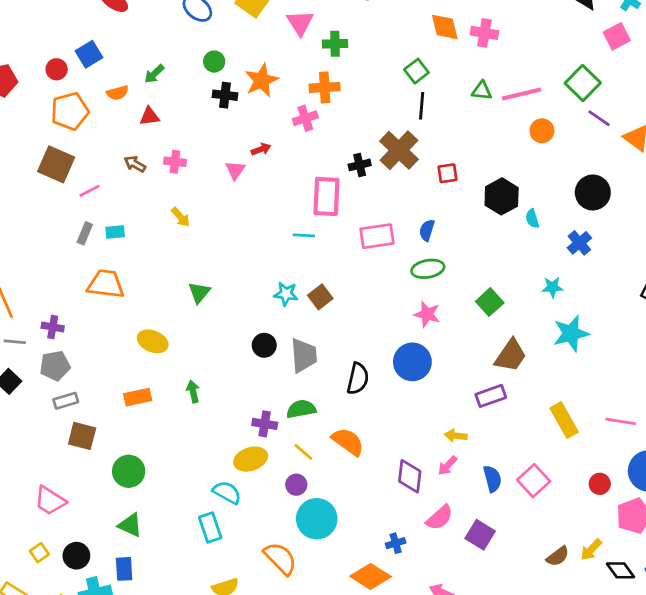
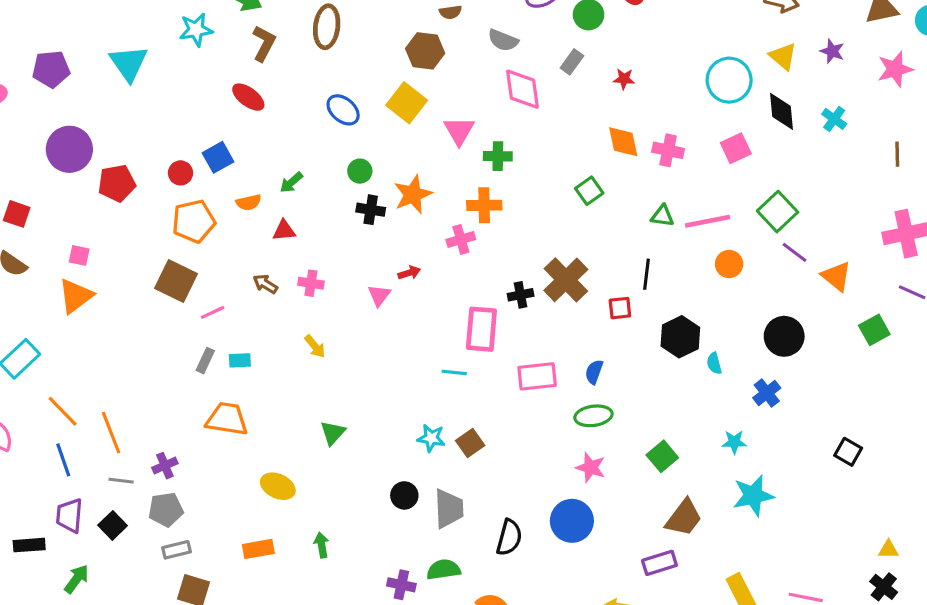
pink square: (617, 36) -> (736, 148), moved
black line: (422, 106) -> (646, 274), moved
purple cross: (53, 327) -> (165, 466), turned -35

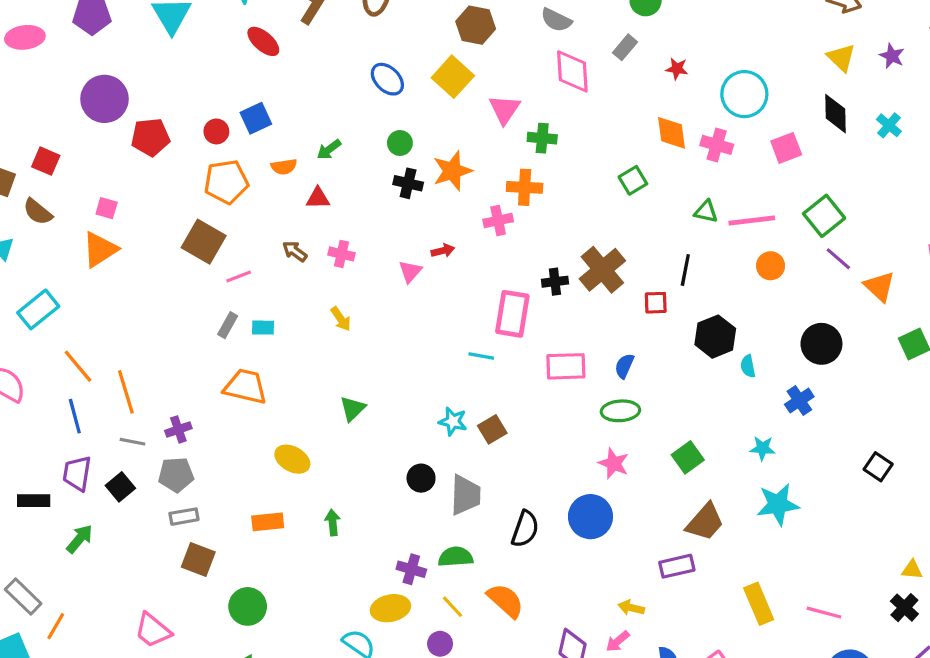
cyan circle: (729, 80) -> (744, 94), moved
red ellipse: (248, 97) -> (263, 41), moved

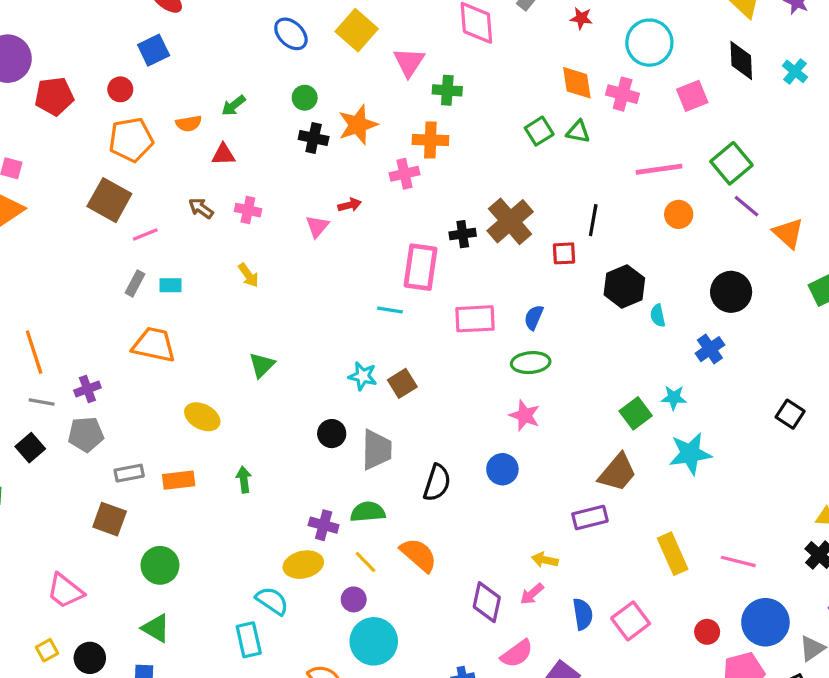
blue square: (256, 118) -> (154, 50), moved
green triangle: (706, 212) -> (578, 132), moved
green square: (688, 457) -> (636, 413), moved
gray rectangle: (184, 517) -> (129, 473), moved
blue circle: (590, 517) -> (502, 469), size x0.7

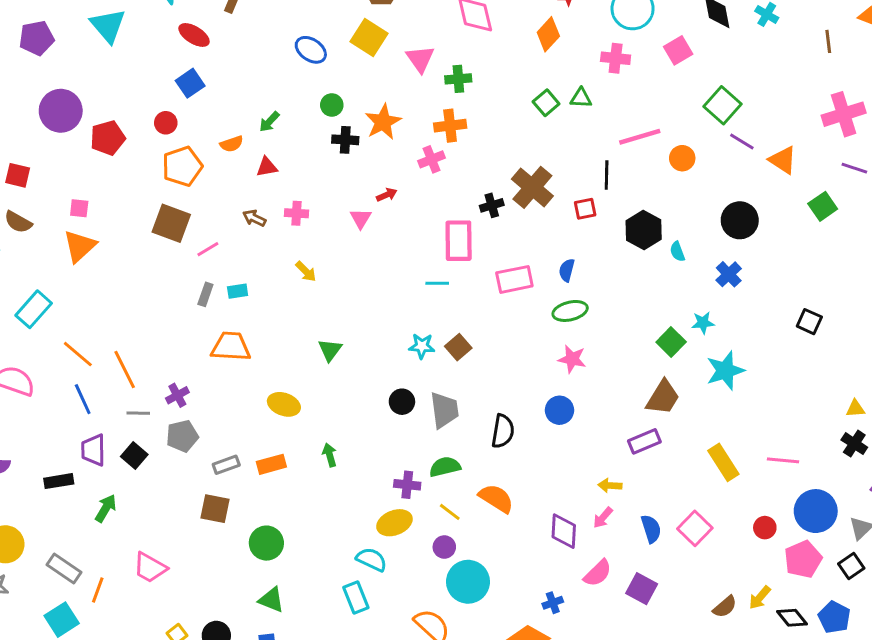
orange diamond: (577, 83) -> (548, 34), moved, turned 60
pink line: (659, 169) -> (640, 137), moved
pink trapezoid: (65, 591) -> (150, 568), moved

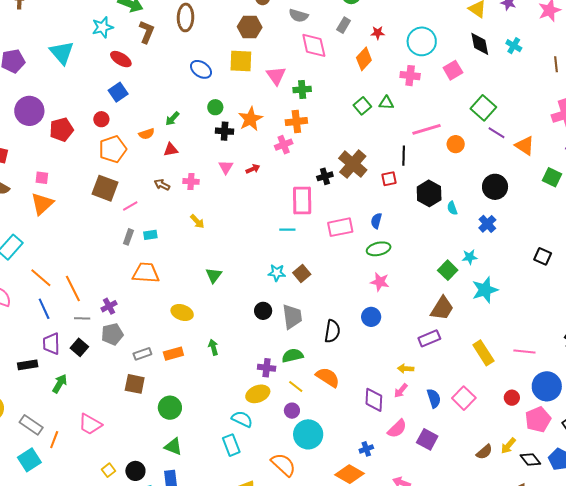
yellow square: (369, 38) -> (241, 61), turned -30
green square: (823, 206) -> (552, 177), turned -30
pink triangle: (361, 218) -> (226, 167), moved

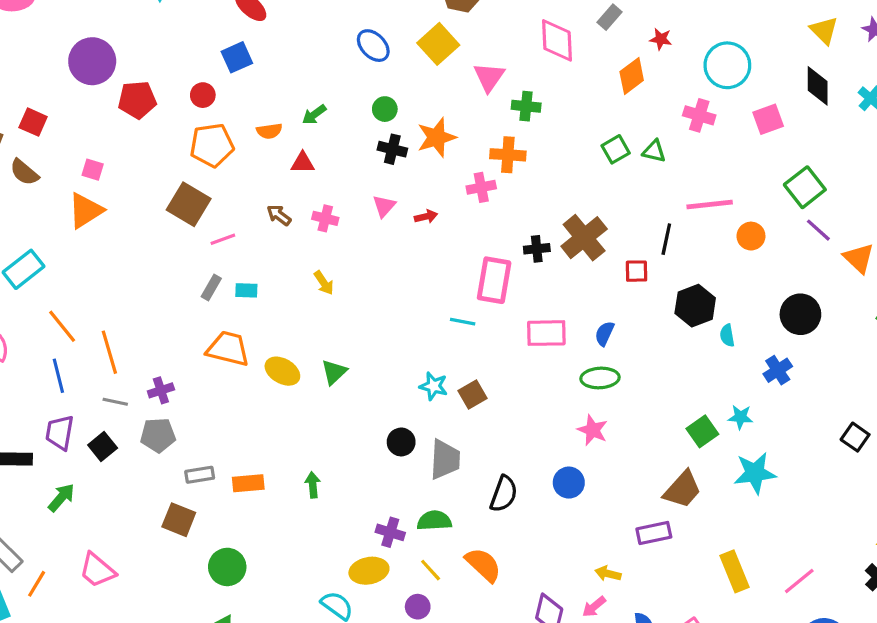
yellow square: (241, 61) -> (438, 44), turned 35
yellow ellipse: (182, 313) -> (282, 371), moved
pink line: (524, 352) -> (799, 581), turned -55

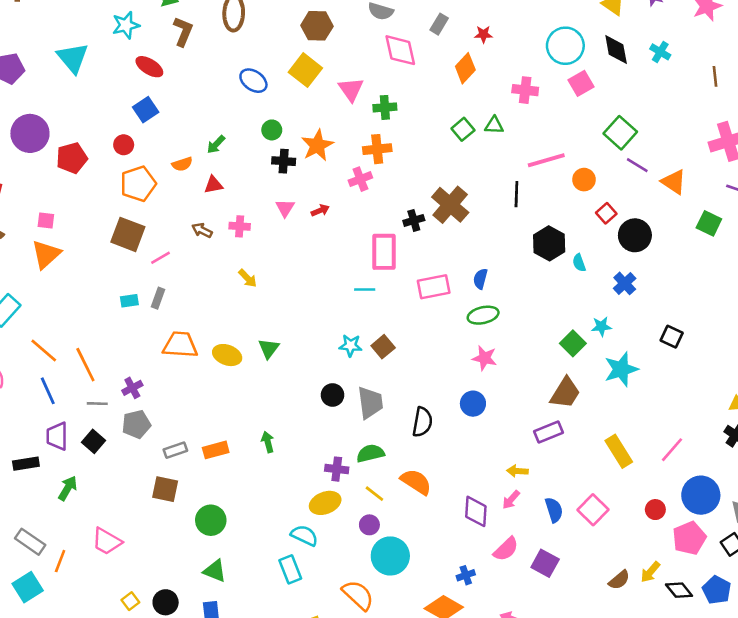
cyan circle: (727, 65) -> (565, 46), moved
red square: (636, 271) -> (606, 213), moved, turned -30
cyan rectangle: (246, 290) -> (129, 301), moved
black square: (855, 437) -> (672, 337), moved

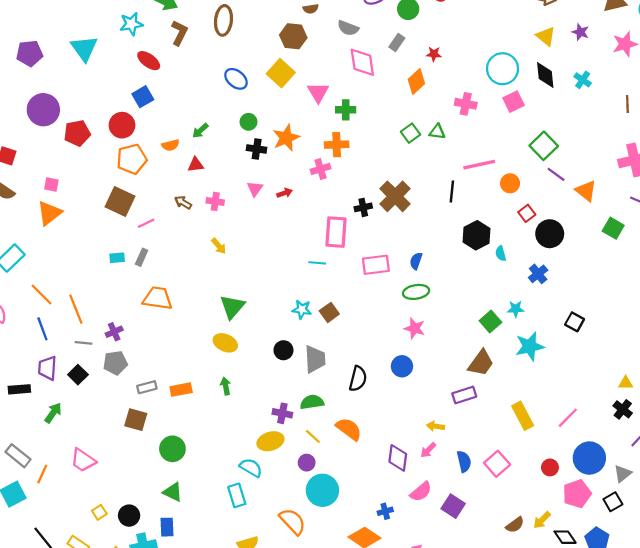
red circle: (124, 145) -> (122, 125), size x1.5
green triangle: (269, 348) -> (232, 307), size x1.4
yellow ellipse: (227, 355) -> (225, 343), moved

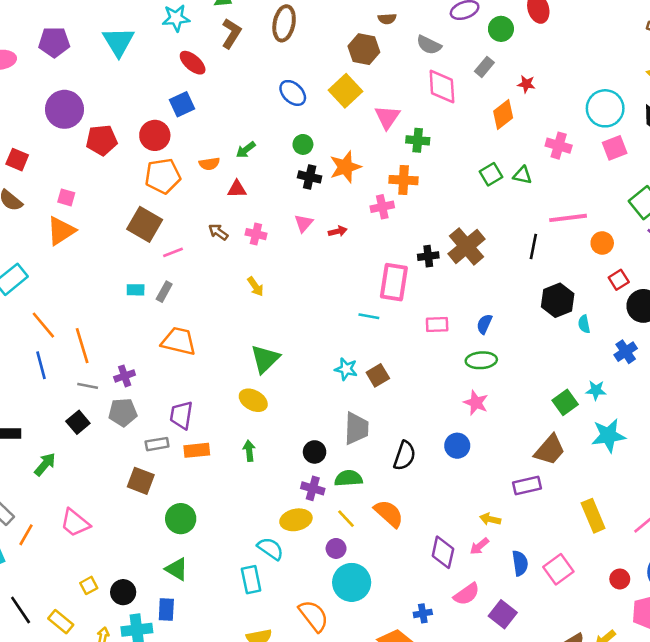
pink rectangle: (376, 265) -> (437, 324), size x0.7
black circle: (283, 350) -> (315, 452), moved
purple trapezoid: (47, 368) -> (181, 415), moved

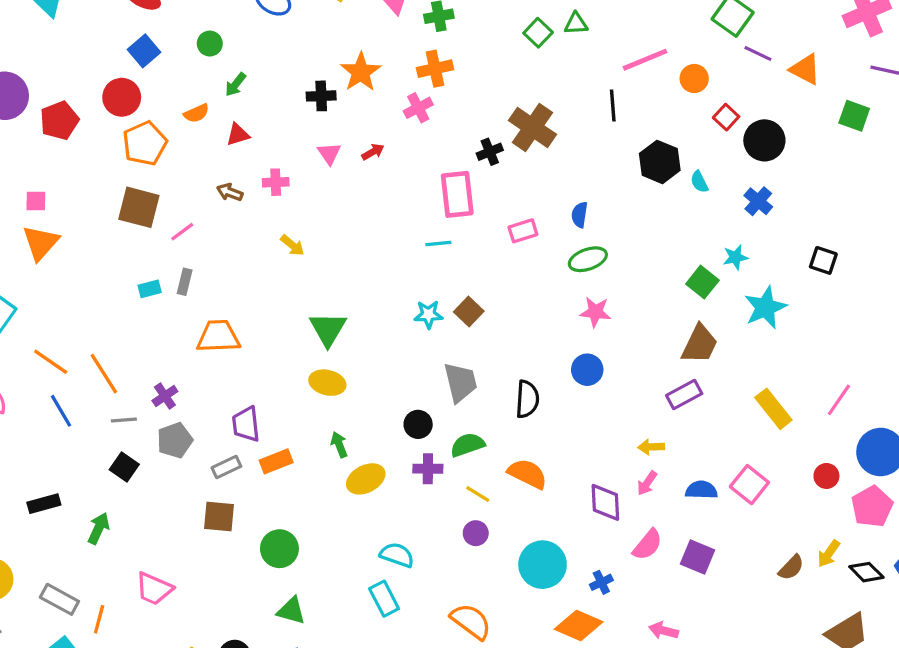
green circle: (303, 144) -> (210, 44), moved
yellow ellipse: (296, 520) -> (366, 479), moved
blue semicircle: (520, 563) -> (701, 490), turned -65
cyan circle: (352, 582) -> (543, 565), moved

